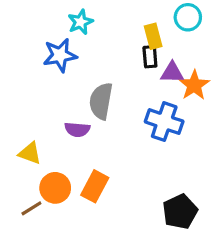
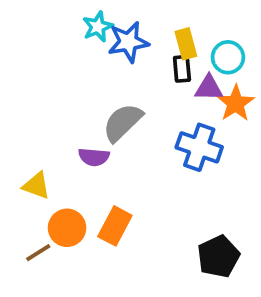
cyan circle: (188, 17) -> (228, 57), moved
blue star: (60, 55) -> (128, 42), moved
gray semicircle: (101, 101) -> (123, 122), turned 36

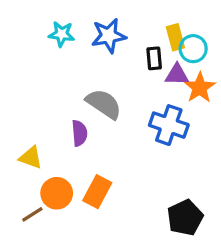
cyan star: (98, 27) -> (62, 34), moved, turned 30
yellow rectangle: (186, 44) -> (175, 37), moved
gray semicircle: (123, 122) -> (104, 104), turned 78
purple semicircle: (94, 157) -> (79, 133), turned -100

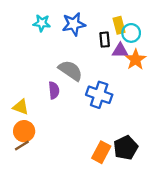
blue cross: (169, 125) -> (99, 95), moved
orange rectangle: (97, 192) -> (101, 152), moved
orange circle: (57, 193) -> (24, 131), moved

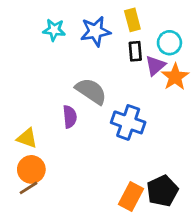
yellow rectangle: (119, 25) -> (132, 20), moved
purple triangle: (120, 51) -> (155, 65), turned -42

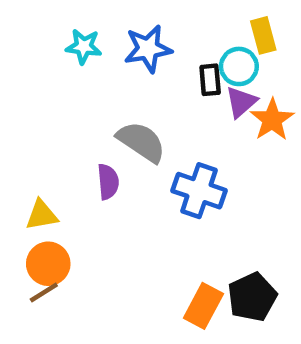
yellow rectangle: (132, 20) -> (263, 35), moved
cyan circle: (169, 43) -> (239, 66), moved
yellow triangle: (27, 138) -> (42, 215), turned -30

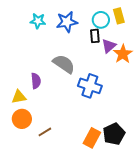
cyan circle: (239, 66) -> (101, 20), moved
purple semicircle: (108, 182) -> (36, 81), moved
brown line: (44, 293) -> (45, 132), moved

